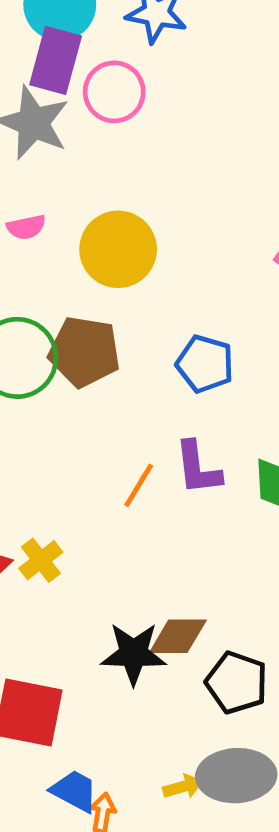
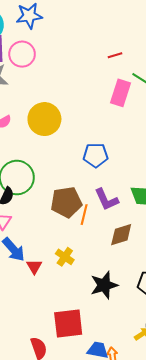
brown pentagon: (84, 352) -> (66, 202), moved
yellow cross: (41, 560) -> (65, 257), moved
brown diamond: (178, 636) -> (121, 235), moved

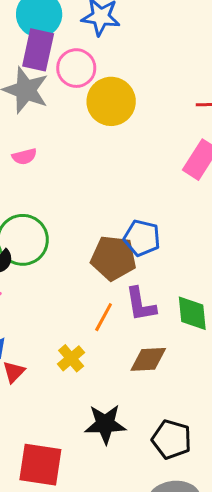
yellow circle: (44, 119) -> (111, 101), moved
brown pentagon: (66, 202) -> (113, 258), moved
yellow cross: (65, 257) -> (71, 358), moved

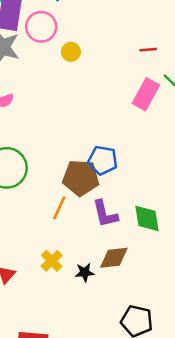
yellow circle: (111, 101) -> (71, 52), size x0.5
orange line: (104, 317) -> (59, 208), moved
black star: (105, 424) -> (85, 272), moved, size x0.6

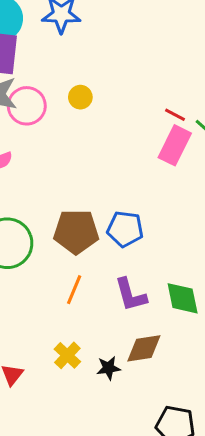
pink circle: (41, 27) -> (27, 106), moved
red line: (148, 50) -> (175, 115), moved, turned 35
brown pentagon: (81, 178) -> (76, 232), moved

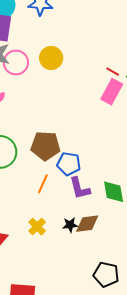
yellow circle: (80, 97) -> (51, 58), size x1.5
blue pentagon: (125, 229) -> (69, 164), moved
black star: (109, 368) -> (70, 225), moved

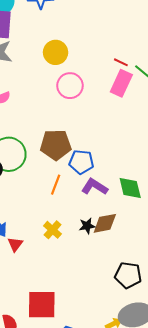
pink circle: (16, 63) -> (70, 86), moved
purple L-shape: (80, 188) -> (94, 187), turned 140

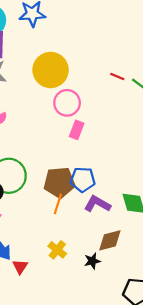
yellow circle: (56, 52) -> (51, 70), size x1.4
pink rectangle: (121, 83) -> (77, 130), moved, size x0.7
brown pentagon: (56, 145) -> (59, 182), moved
black star: (87, 226) -> (92, 261), moved

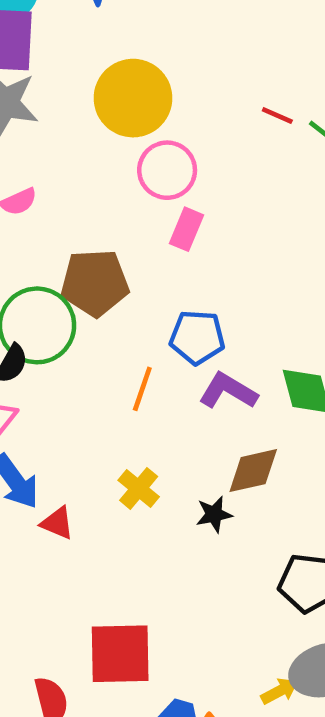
brown pentagon: (59, 182) -> (95, 283), moved
red triangle: (20, 267) -> (57, 523), turned -42

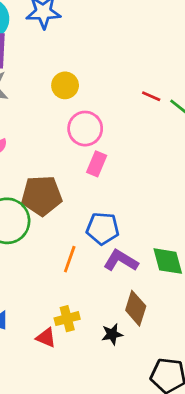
yellow circle: (133, 98) -> (65, 85), size x0.6
brown diamond: (253, 471) -> (136, 308), turned -60
yellow cross: (139, 488) -> (67, 319), turned 35
red triangle: (57, 523) -> (46, 338), moved

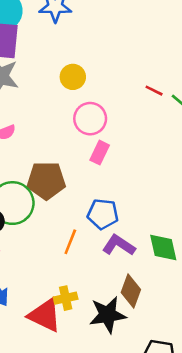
black star: (112, 334) -> (108, 315), size x1.8
red triangle: (46, 338) -> (45, 315), size x1.8

